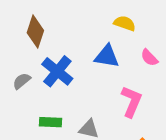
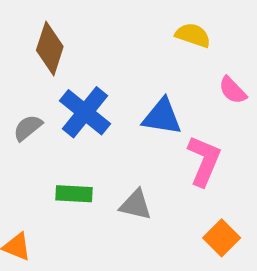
blue triangle: (107, 56) -> (162, 117), moved

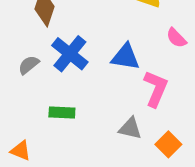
gray triangle: (136, 205) -> (130, 128), moved

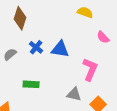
blue cross: (70, 54) -> (36, 47), size x0.6
blue triangle: (125, 57) -> (60, 49), moved

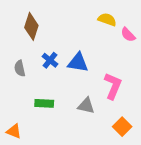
pink semicircle: (103, 37) -> (128, 35), moved
gray semicircle: (10, 54) -> (20, 68), turned -64
gray triangle: (74, 94) -> (86, 106), moved

